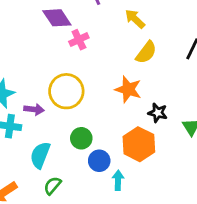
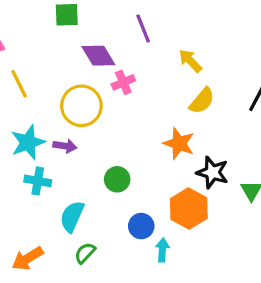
yellow circle: (66, 91) -> (81, 106), moved
purple arrow: (34, 109) -> (65, 146), moved
black star: (158, 113) -> (212, 172), size x1.4
green circle: (81, 138) -> (117, 179), moved

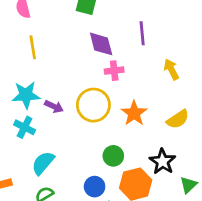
yellow semicircle: (202, 101) -> (178, 119), moved
yellow circle: (81, 106) -> (93, 105), moved
orange star: (179, 143) -> (134, 113), moved
green circle: (117, 179) -> (113, 156), moved

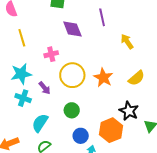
pink cross: (114, 71) -> (51, 54), moved
purple arrow: (54, 106) -> (45, 88), moved, turned 32
green circle: (113, 156) -> (72, 110), moved

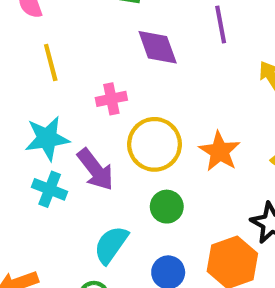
purple arrow: (45, 88) -> (95, 170), size x1.5
green circle: (72, 110) -> (167, 207), moved
cyan semicircle: (40, 123) -> (111, 245), moved

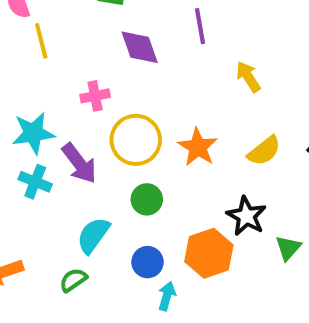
yellow line: (51, 62) -> (41, 41), moved

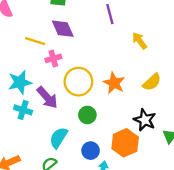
yellow line: (41, 41) -> (35, 41), moved, turned -54
purple diamond: (140, 47) -> (63, 29), moved

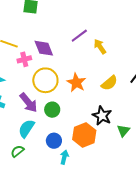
purple line: (110, 14) -> (79, 36), moved, turned 66
purple diamond: (63, 29) -> (44, 48), moved
purple arrow: (47, 97) -> (29, 103), moved

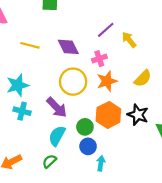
pink cross: (24, 59) -> (99, 59), moved
orange star: (76, 83) -> (107, 81), turned 30
green circle: (52, 110) -> (85, 127), moved
orange hexagon: (84, 135) -> (108, 115), moved

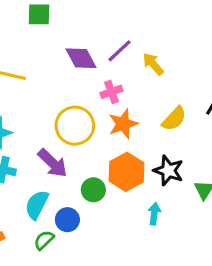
purple diamond: (68, 47) -> (81, 58), moved
cyan semicircle: (57, 136) -> (37, 205), moved
blue circle: (88, 146) -> (67, 220), moved
cyan arrow: (101, 163) -> (154, 214), moved

